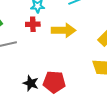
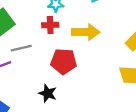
red pentagon: (54, 82) -> (64, 61), moved

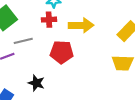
black star: (48, 93) -> (36, 83), moved

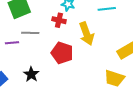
yellow arrow: (81, 25) -> (87, 34), turned 55

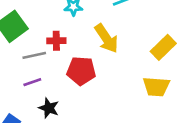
red cross: (59, 20) -> (56, 41), moved
purple line: (12, 43) -> (32, 82), moved

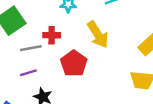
red pentagon: (81, 71) -> (74, 64), turned 30

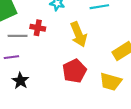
red pentagon: (74, 64) -> (74, 71), moved

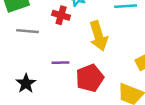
red cross: (38, 28) -> (61, 15), moved
purple line: (11, 57) -> (60, 63), moved

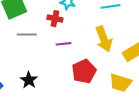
yellow arrow: (98, 36) -> (104, 39), moved
purple line: (60, 63) -> (63, 44), moved

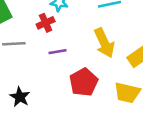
red cross: (55, 19) -> (46, 23), turned -32

